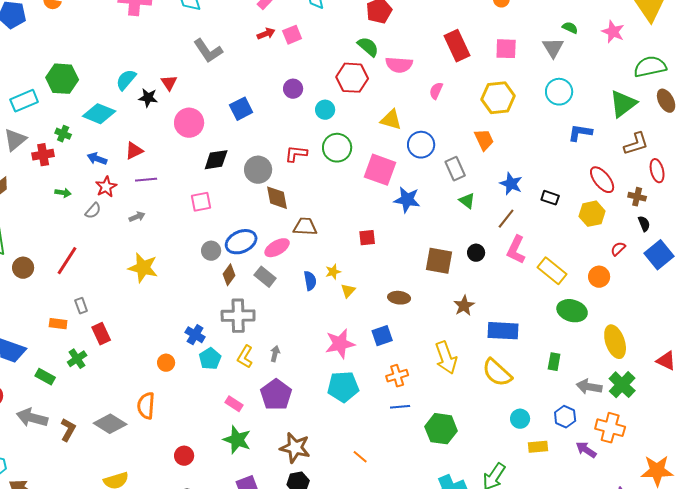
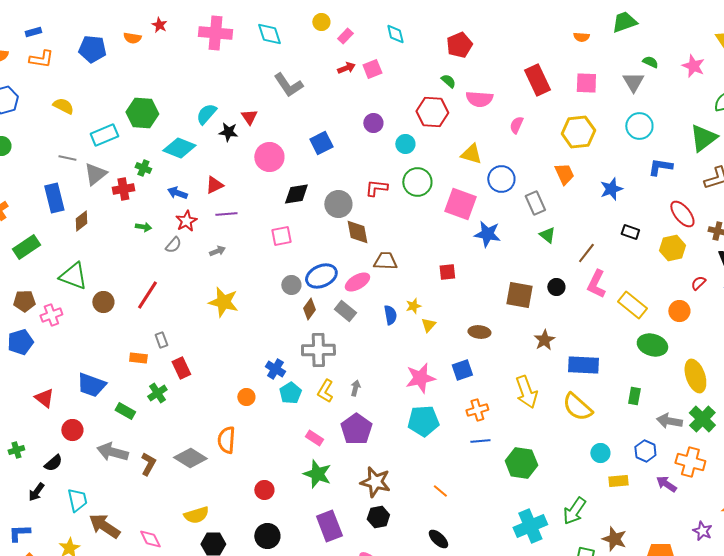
green semicircle: (368, 47) -> (448, 81), size x0.7
blue star: (511, 184) -> (611, 189), moved, turned 30

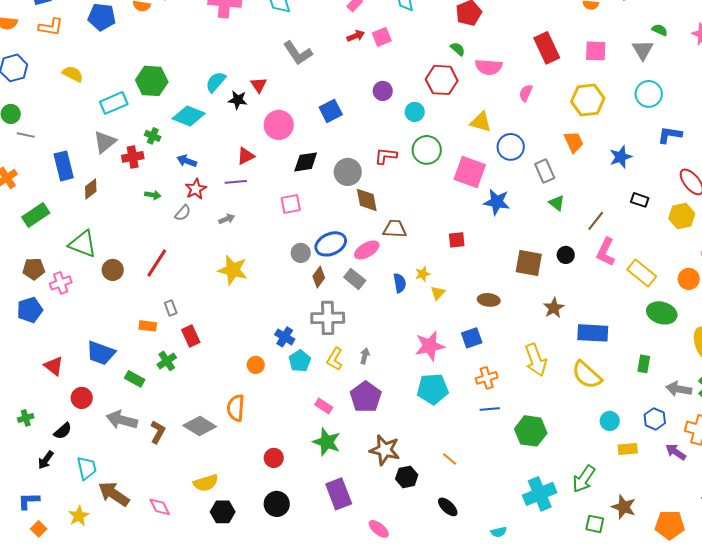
gray line: (67, 158) -> (26, 135), moved
red triangle: (214, 185) -> (246, 156), moved
black hexagon: (378, 517) -> (407, 477), moved

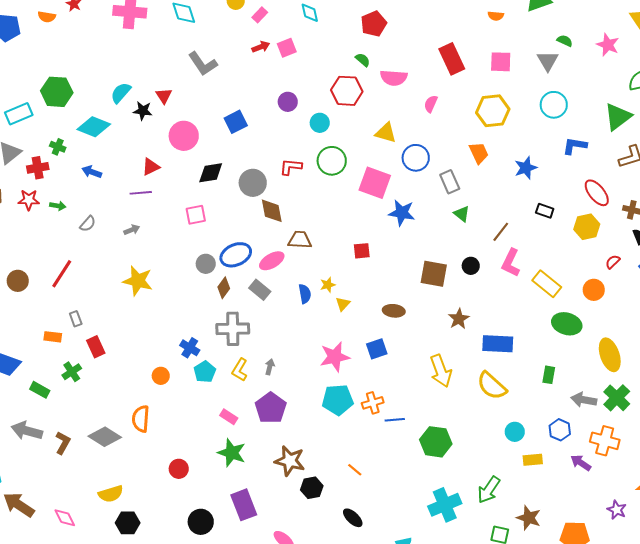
red star: (196, 189) -> (29, 200), moved, turned 30
orange cross: (487, 378) -> (373, 403), moved
black circle: (277, 504) -> (201, 522), moved

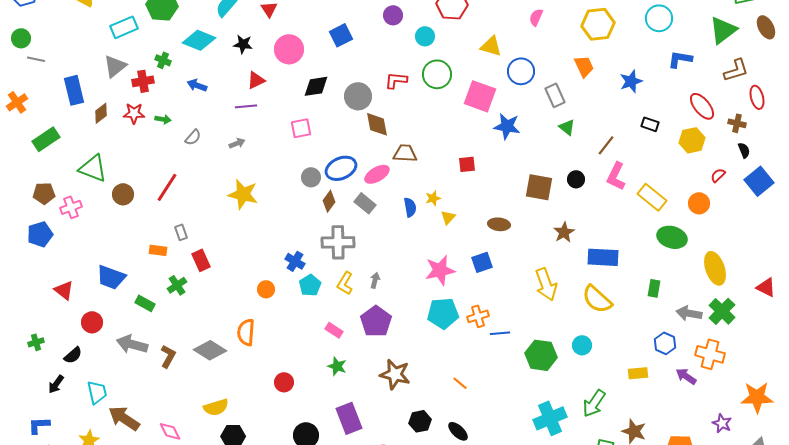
black star: (143, 111) -> (243, 44), moved
cyan circle: (515, 432) -> (582, 345), moved
green star: (232, 453) -> (337, 366), size x0.7
black hexagon: (312, 488) -> (420, 421), moved

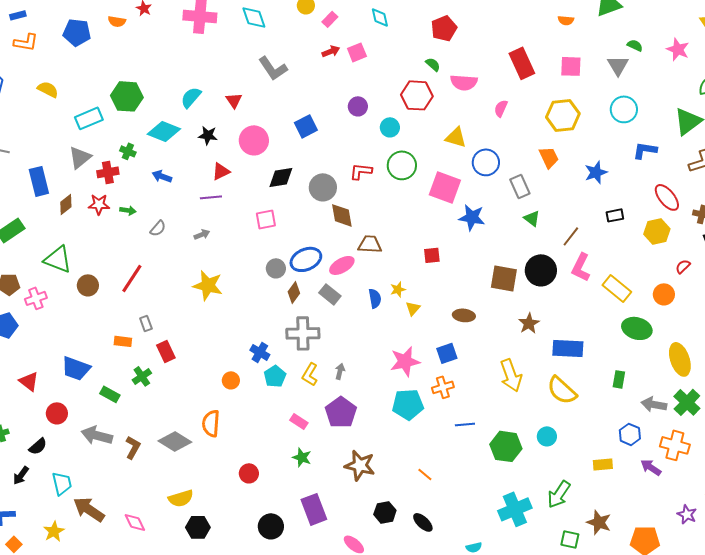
black rectangle: (650, 124) -> (615, 215), turned -30
black circle: (576, 179) -> (541, 270), size x1.8
orange cross: (478, 316) -> (443, 387), moved

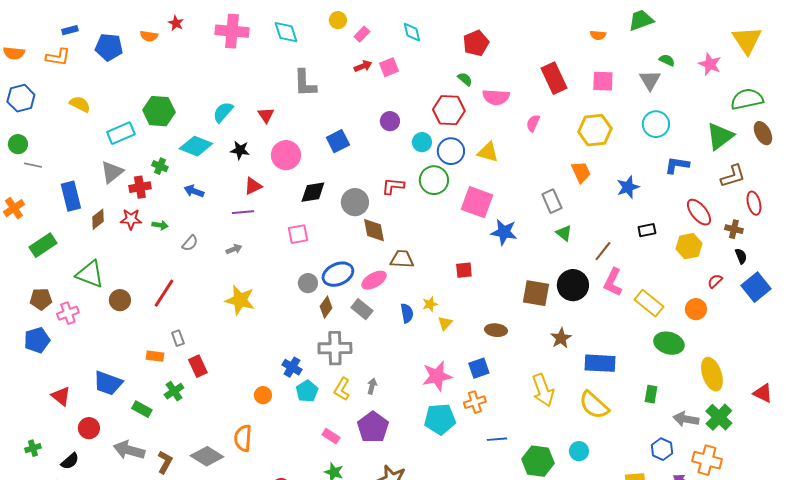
blue rectangle: (18, 15) -> (70, 30), moved
gray L-shape: (273, 68) -> (305, 83), turned 32
blue circle: (486, 162) -> (451, 151), moved

